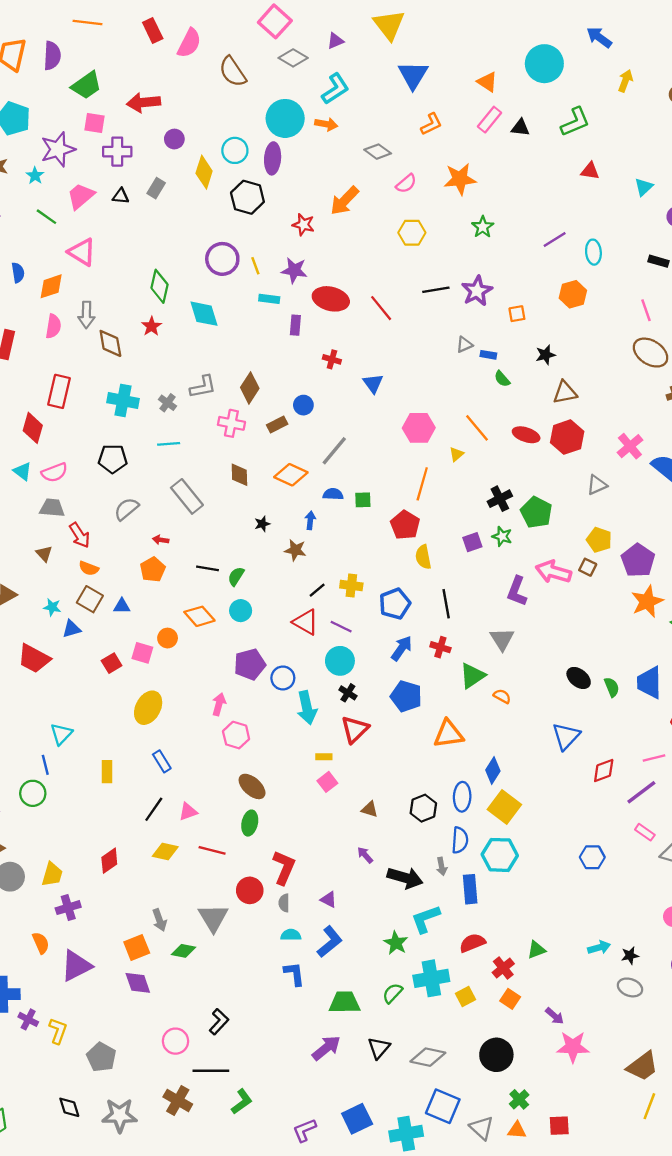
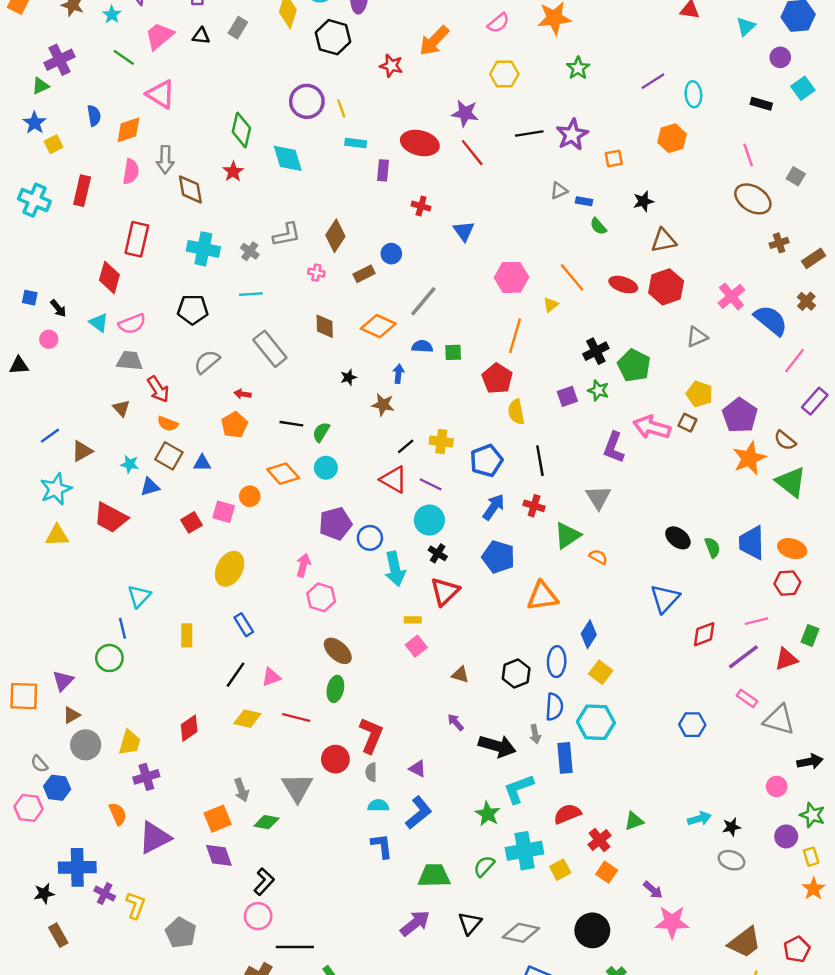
purple star: (294, 270) -> (465, 113), moved
pink cross: (231, 423) -> (316, 273), size x0.6
yellow square: (504, 807) -> (601, 672), size x0.7
black L-shape: (219, 1022) -> (264, 882), moved

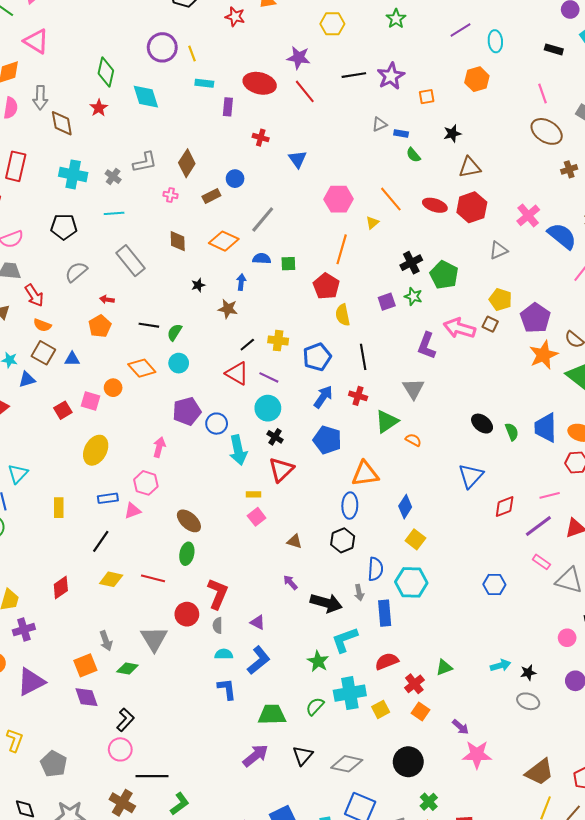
pink hexagon: (321, 597) -> (146, 483), moved
blue rectangle: (244, 625) -> (108, 498), turned -66
blue ellipse: (557, 662) -> (350, 506), moved
pink triangle: (271, 677) -> (133, 511), moved

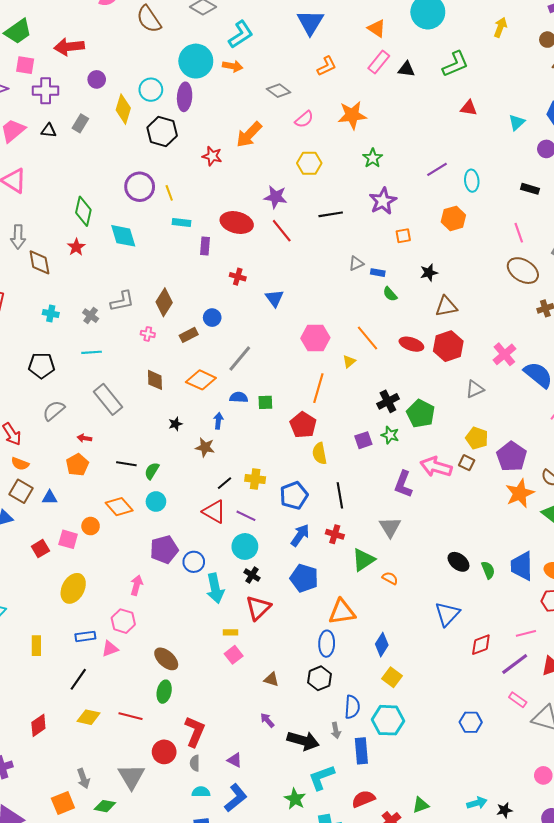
purple star: (391, 76) -> (383, 201), moved
cyan cross: (73, 174) -> (51, 313), size x0.6

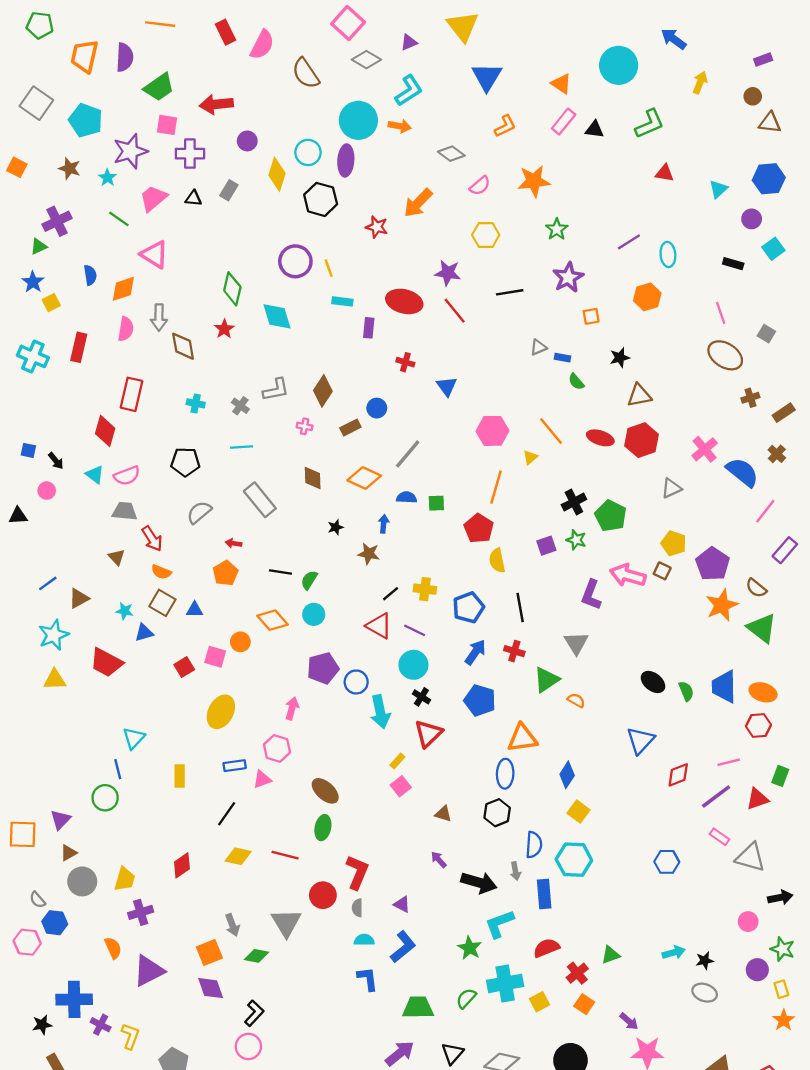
yellow rectangle: (231, 632) -> (397, 761), turned -48

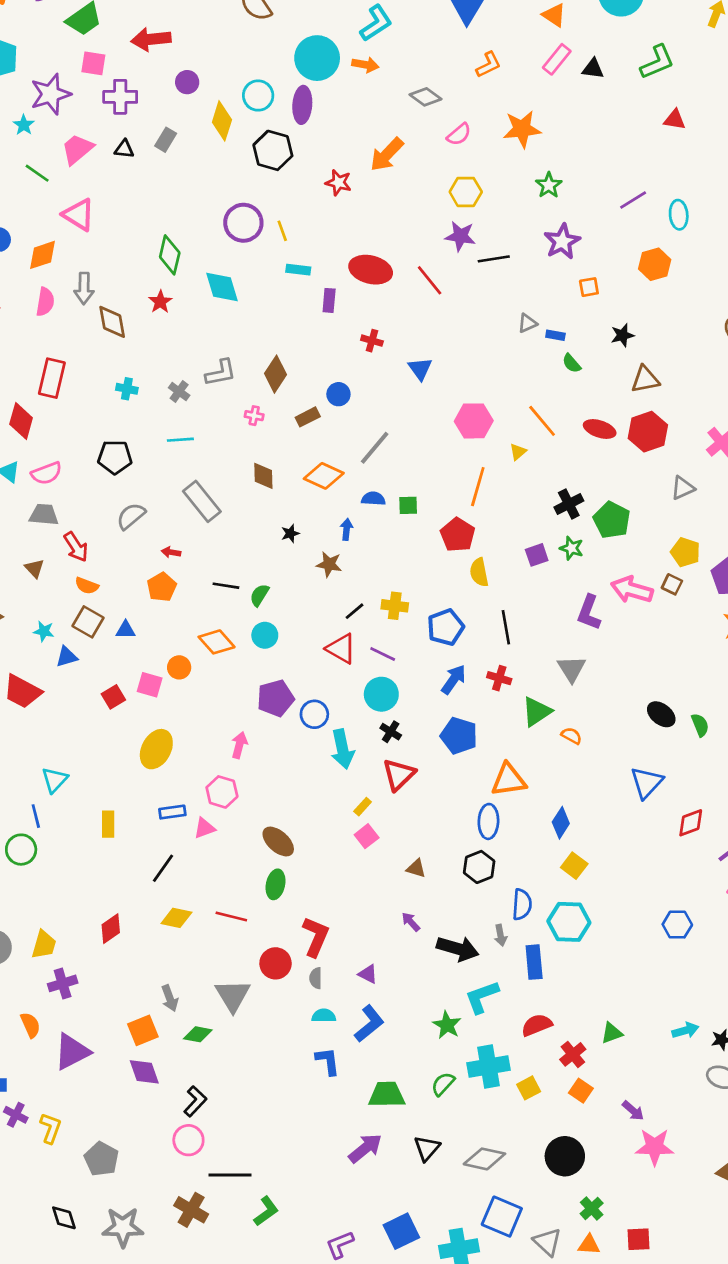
purple star: (448, 273) -> (460, 236), moved

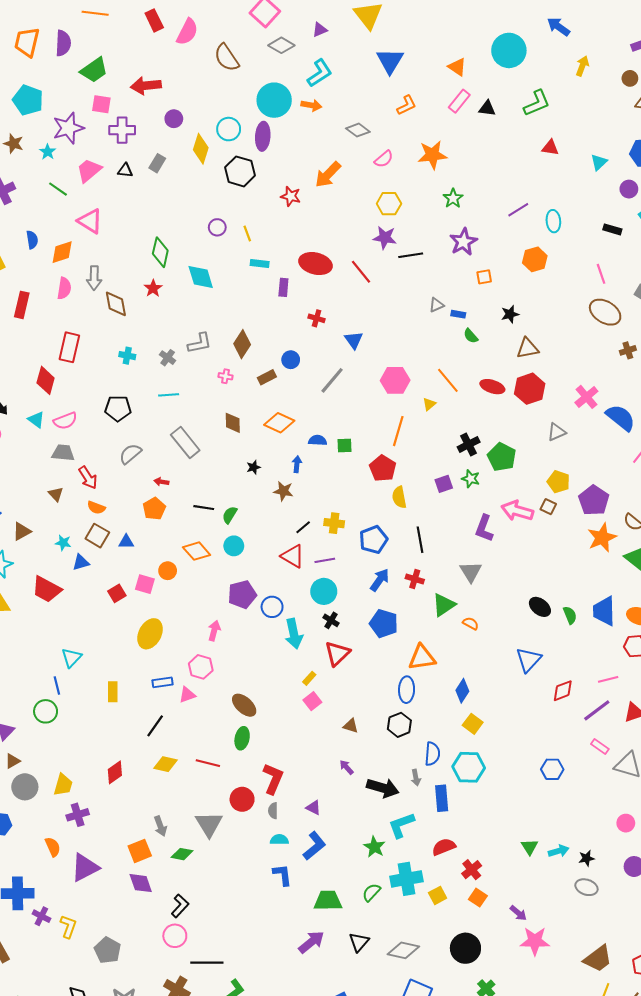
purple circle: (243, 223) -> (217, 227), size x0.6
gray line: (375, 448) -> (332, 380), moved
purple line: (383, 654) -> (325, 560), turned -36
green triangle: (612, 1033) -> (530, 847), moved, turned -42

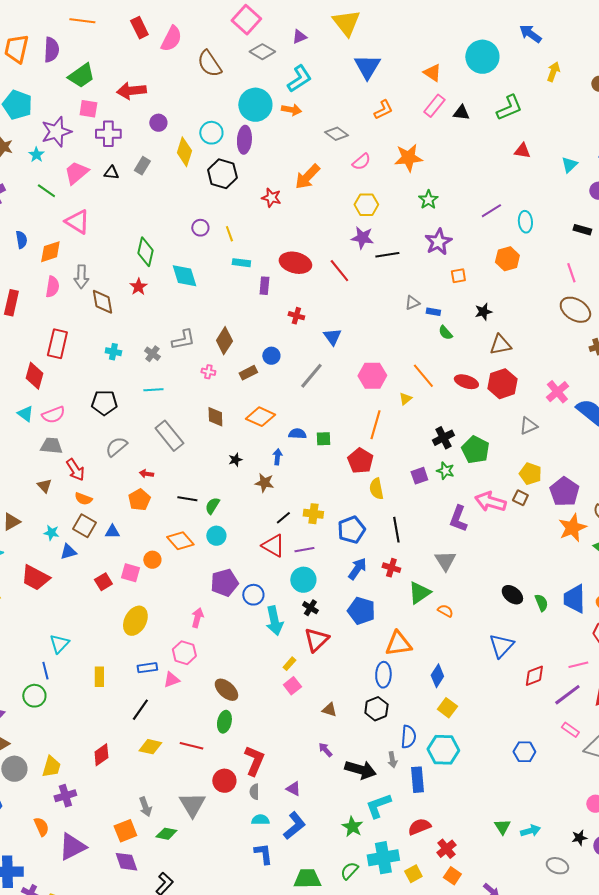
black star: (586, 858) -> (579, 838), moved

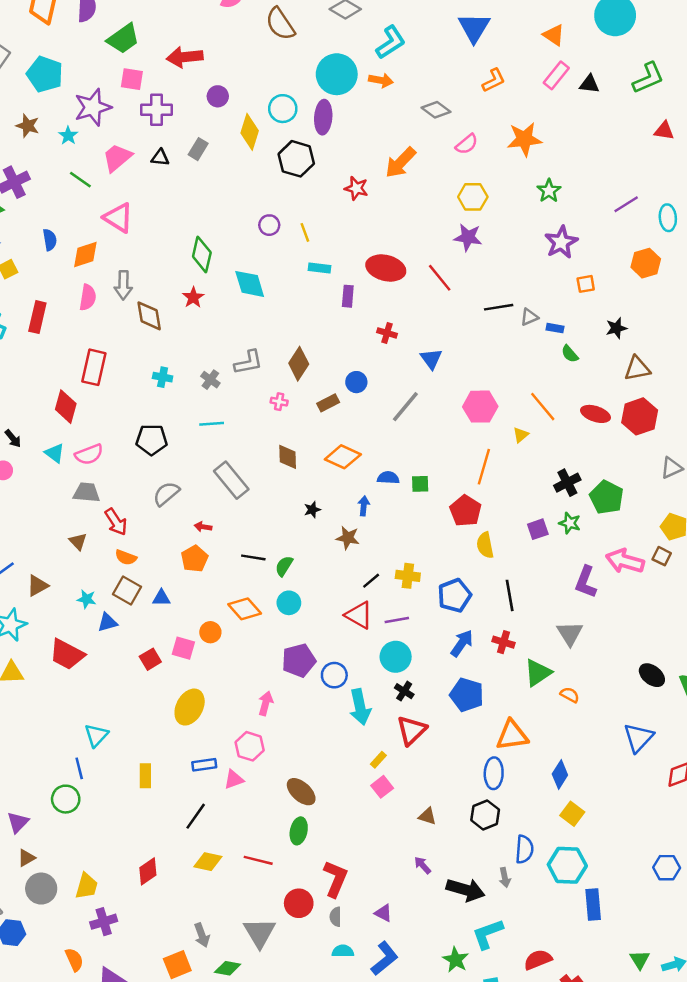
black line: (387, 255) -> (499, 307), moved
blue rectangle: (417, 780) -> (593, 904), moved

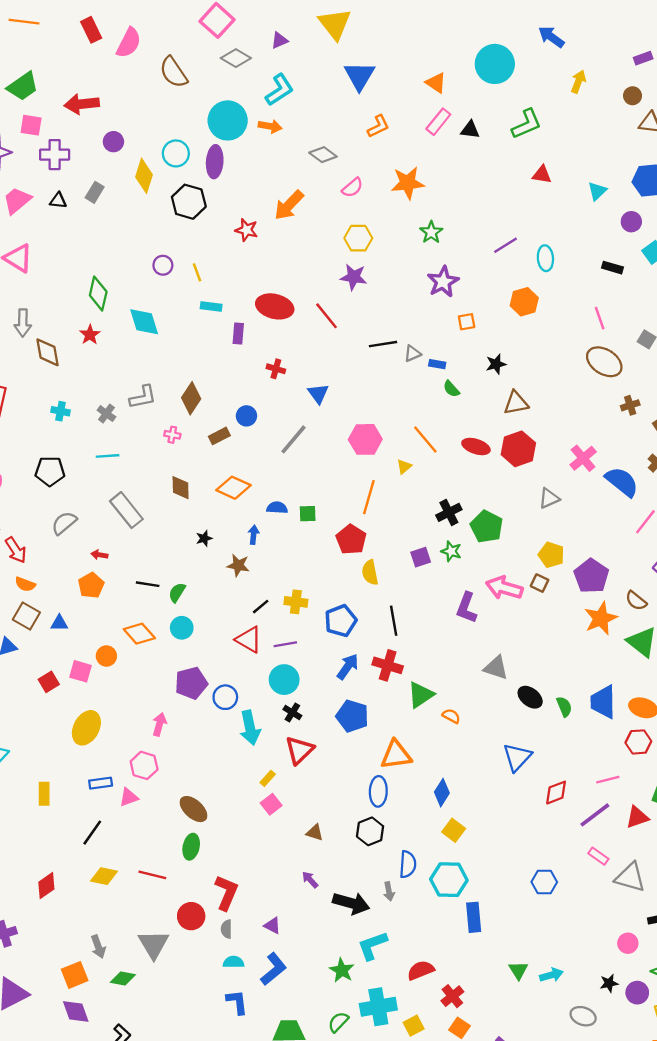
gray triangle: (570, 633) -> (496, 668), moved, turned -40
red cross: (504, 642) -> (388, 665), size x1.4

